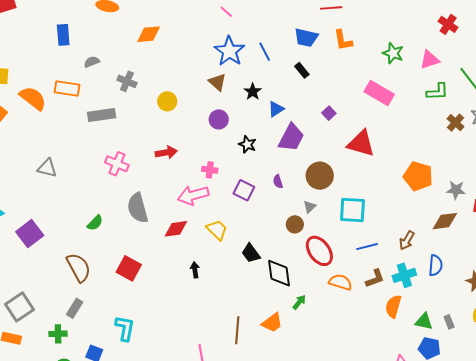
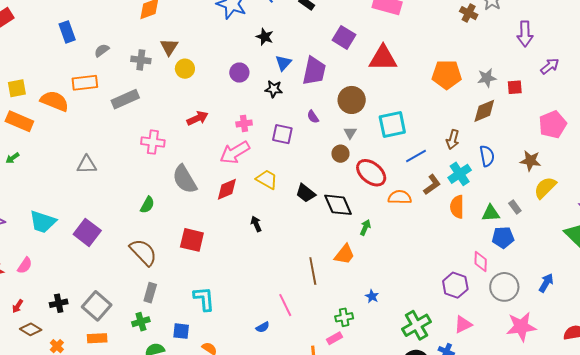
brown triangle: (217, 82) -> (169, 47), moved, turned 36
blue triangle: (276, 109) -> (283, 63), moved
purple square: (329, 113) -> (344, 37), size x1.6

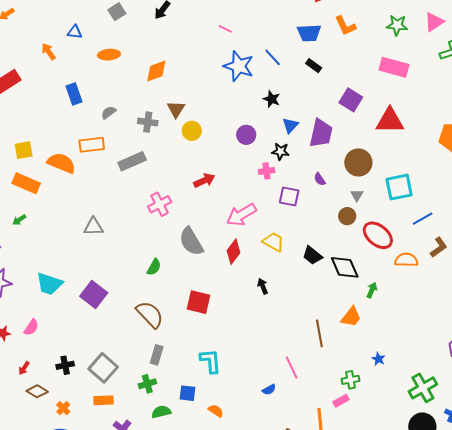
pink cross: (244, 123) -> (267, 171), moved
pink cross: (153, 142) -> (160, 204), turned -35
red diamond: (227, 189) -> (234, 252), turned -30

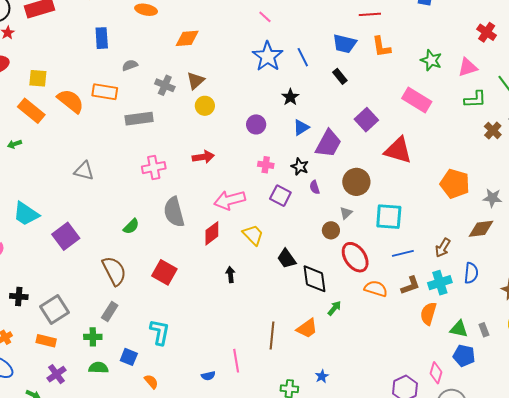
black star: (280, 151) -> (300, 167), moved

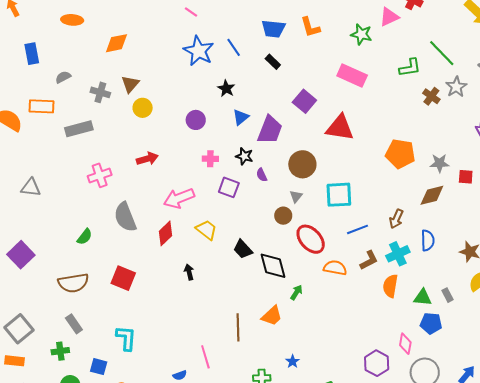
pink triangle: (468, 67) -> (389, 17), moved
brown semicircle: (114, 271) -> (73, 283), turned 116
gray rectangle: (110, 312) -> (74, 324), turned -60

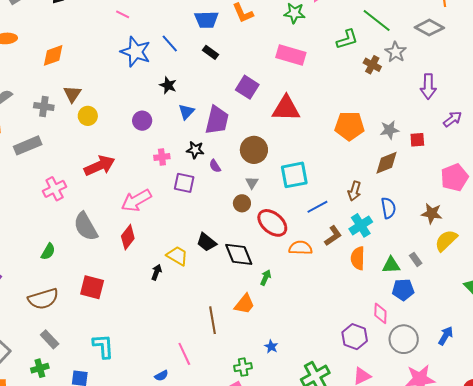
red arrow: (147, 159) -> (100, 166), size x1.4
yellow trapezoid: (206, 230) -> (177, 256), moved
black arrow: (189, 272) -> (157, 272), turned 42

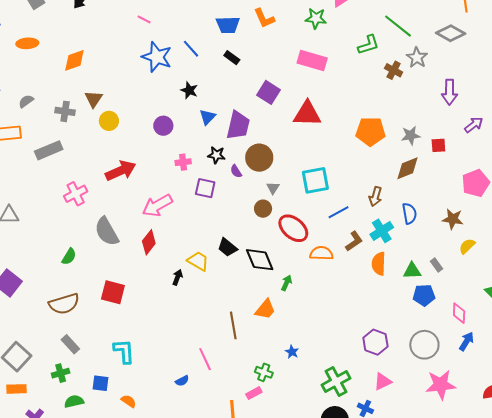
brown circle: (254, 150) -> (259, 158), moved
yellow semicircle: (446, 241) -> (467, 246), size x0.7
pink diamond: (380, 313) -> (459, 313), moved
green cross: (243, 367) -> (264, 372), turned 30

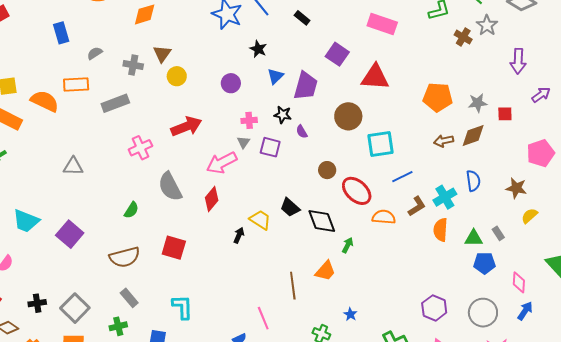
brown circle: (259, 158) -> (348, 116), moved
gray triangle: (273, 188) -> (244, 142), moved
brown arrow: (375, 196) -> (444, 141), moved, turned 60

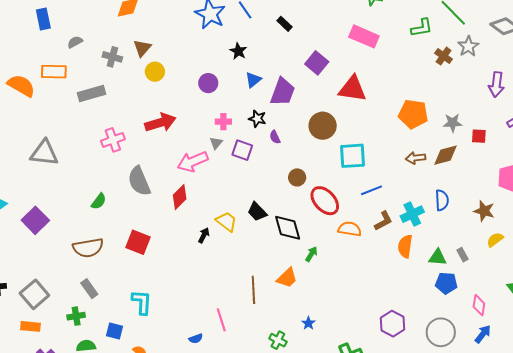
gray triangle: (73, 166) -> (44, 153), size x1.4

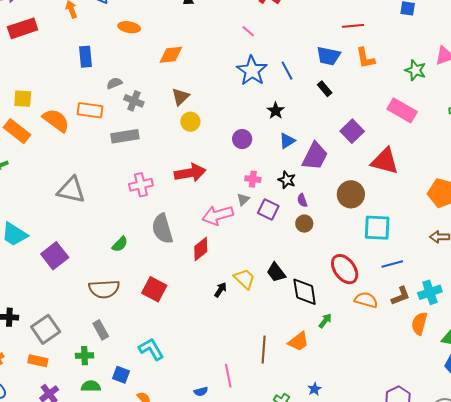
gray cross: (112, 57) -> (134, 101), moved
brown circle: (297, 177) -> (304, 224), moved
cyan L-shape: (142, 302) -> (151, 349), turned -40

